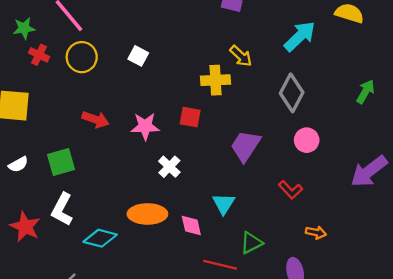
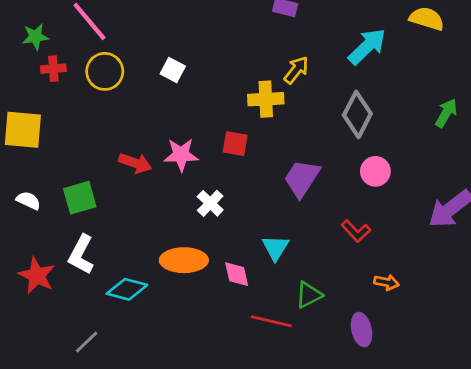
red cross: (39, 55) -> (53, 69), turned -30
yellow arrow: (241, 56) -> (296, 70), turned -95
red arrow: (96, 119) -> (135, 163), moved
white semicircle: (18, 164) -> (28, 200), turned -126

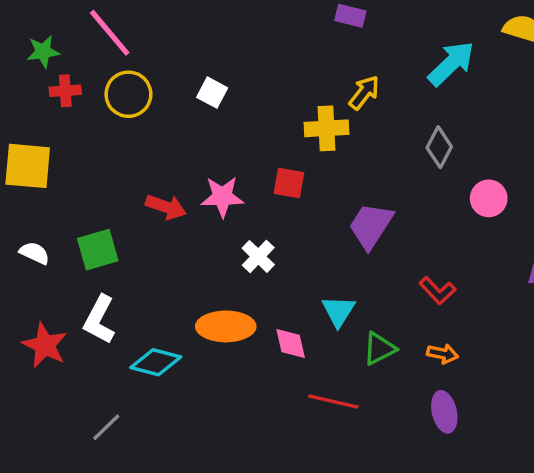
gray diamond: (357, 114) -> (439, 147), size x0.7
pink circle: (375, 171) -> (489, 198), moved
orange arrow: (387, 282) -> (443, 354), moved
green triangle: (309, 295) -> (379, 349), moved

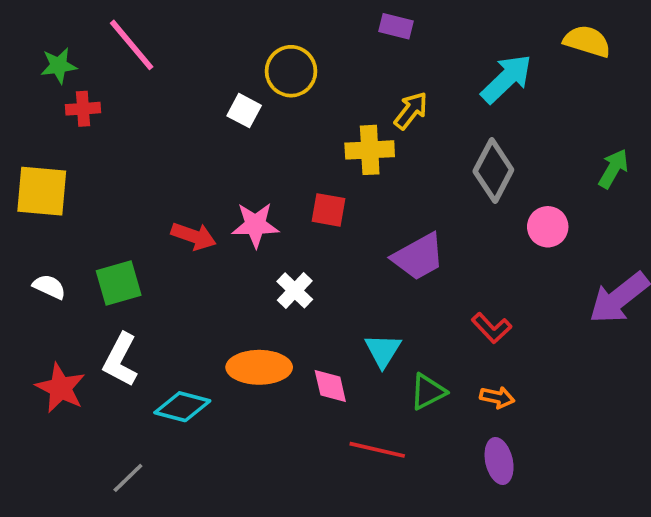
yellow circle: (128, 94) -> (291, 71), moved
gray diamond: (439, 147) -> (493, 171), size x1.4
purple trapezoid: (371, 226) -> (418, 257), turned -152

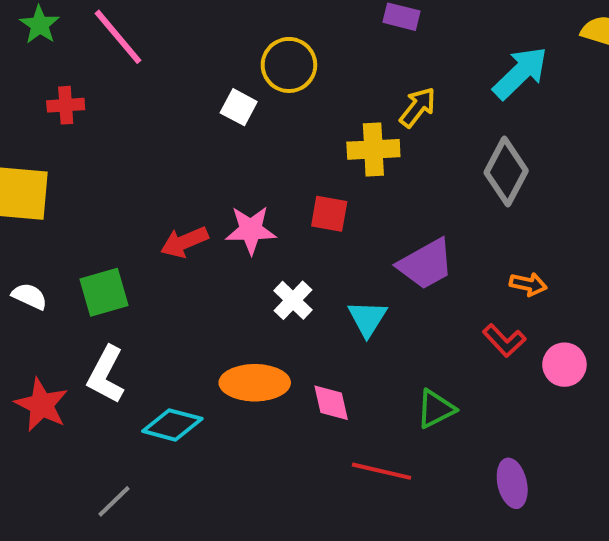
green star: (59, 66) -> (40, 25), moved, turned -30
pink circle: (548, 227) -> (564, 365), moved
red arrow: (194, 236) -> (184, 242), turned 138
cyan triangle: (383, 350) -> (367, 318), moved
orange arrow: (497, 397) -> (528, 284), moved

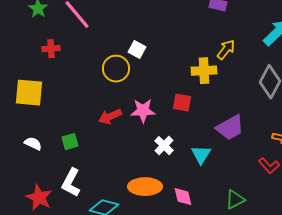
yellow circle: (289, 65) -> (116, 69), moved
green square: (104, 292) -> (70, 142), size x0.7

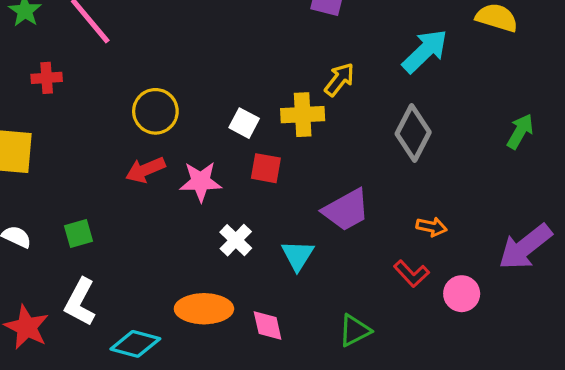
white square: (137, 50) -> (244, 123), moved
red arrow: (110, 117) -> (145, 170), moved

